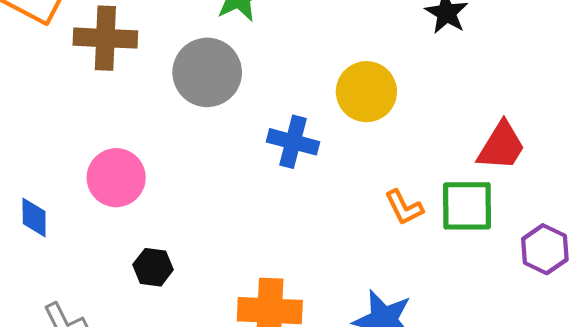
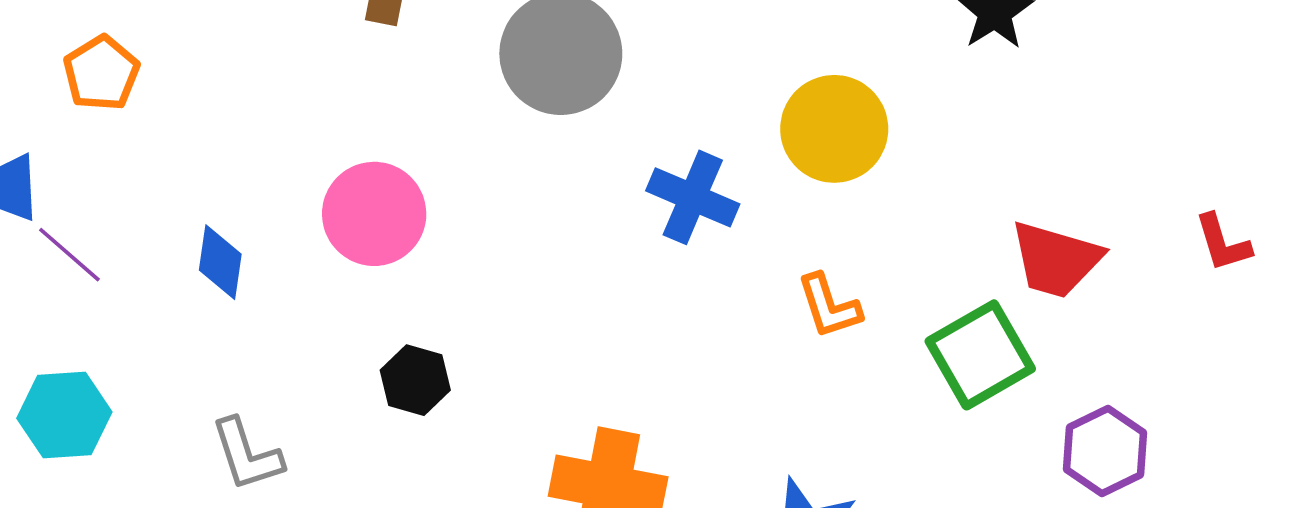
red trapezoid: (501, 146) -> (1056, 259), turned 66
green square: (467, 206) -> (980, 355), turned -38
orange L-shape: (404, 207) -> (829, 306), moved

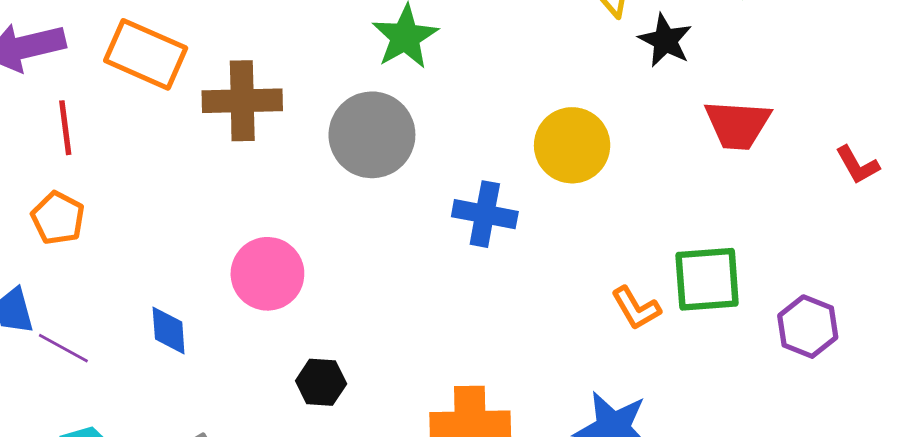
red trapezoid: (1056, 259) -> (738, 125), moved
orange L-shape: (829, 306) -> (636, 308), moved
green square: (980, 355) -> (707, 279), turned 38

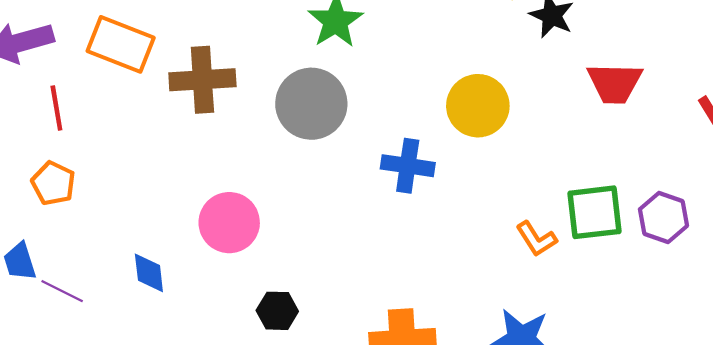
purple hexagon: (808, 327) -> (663, 217), moved

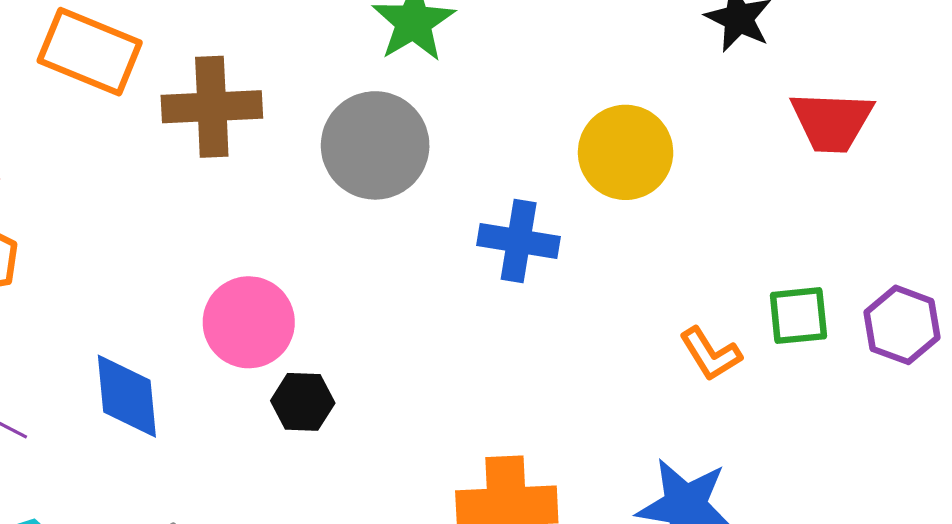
green square: (594, 212) -> (798, 316), size x0.7
blue diamond: (149, 273) -> (127, 396), size x1.4
black hexagon: (277, 311) -> (303, 402), moved

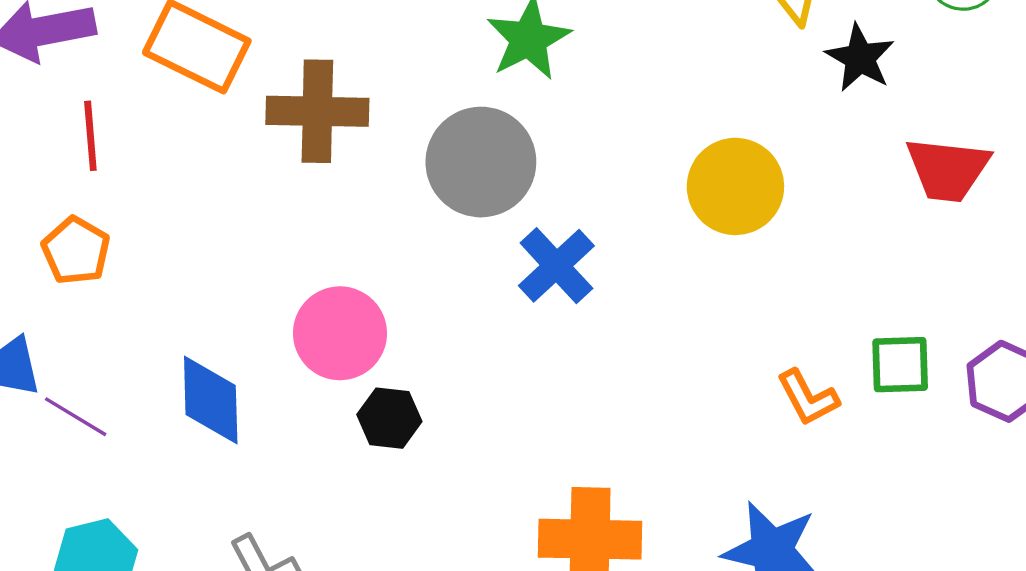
blue cross: (519, 241) -> (556, 266), moved, turned 34

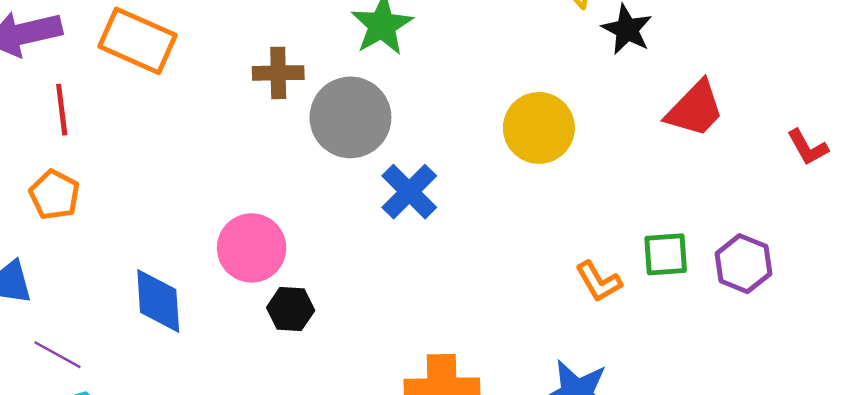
brown cross: (317, 111) -> (278, 73), moved, size x0.7
red trapezoid: (948, 169) -> (695, 109), turned -50
purple line: (76, 417) -> (57, 355), moved

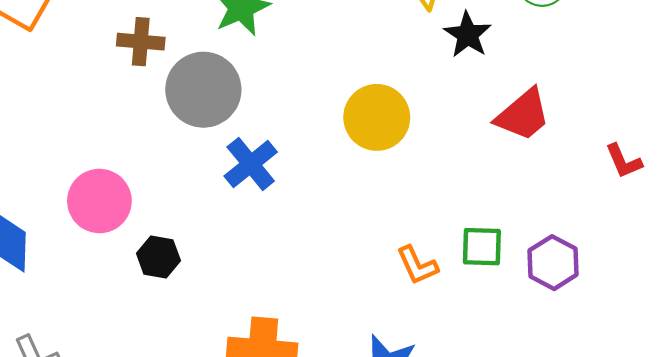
black hexagon: (291, 309) -> (158, 257), moved

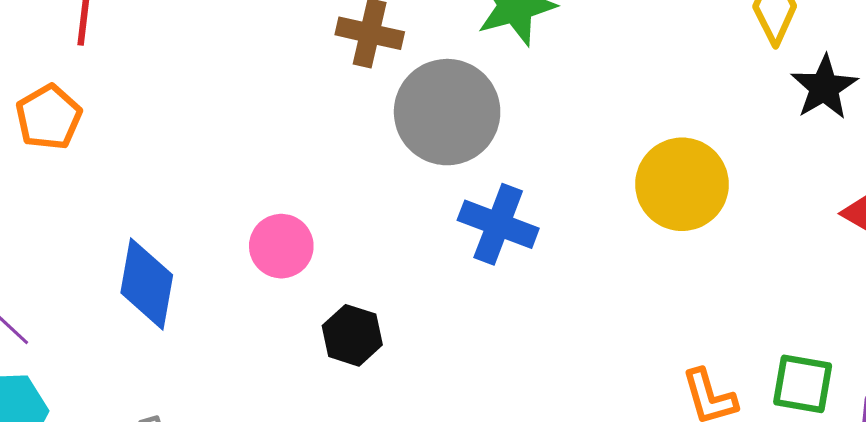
blue cross: (251, 164) -> (498, 224), turned -38
pink circle: (99, 201) -> (281, 246), size x0.7

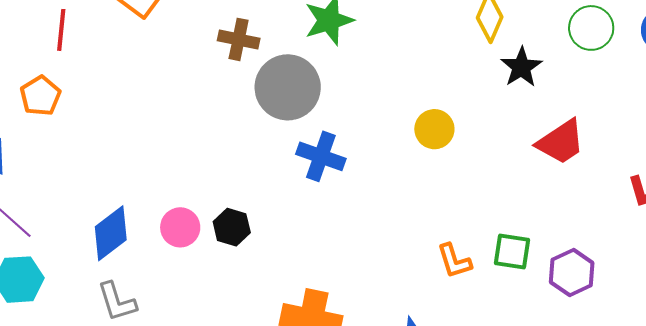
yellow circle: (682, 184) -> (434, 129), size x0.7
pink circle: (281, 246) -> (180, 227), moved
blue diamond: (147, 284) -> (111, 233), moved, turned 44

